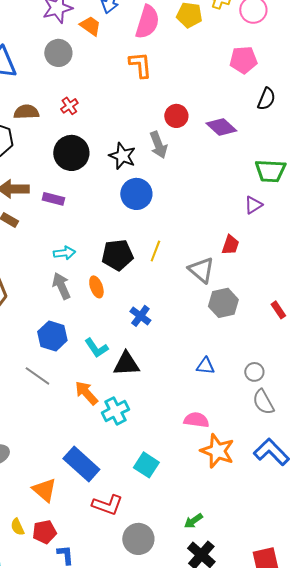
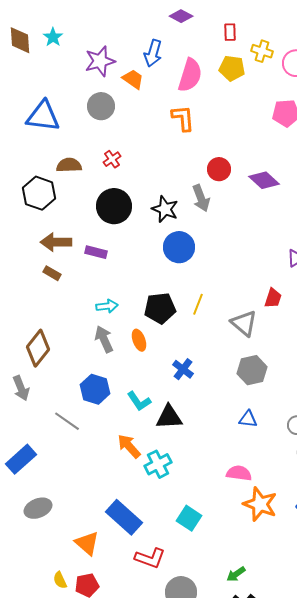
gray hexagon: (223, 303) -> (252, 370), moved
gray line: (37, 376) -> (67, 421), moved

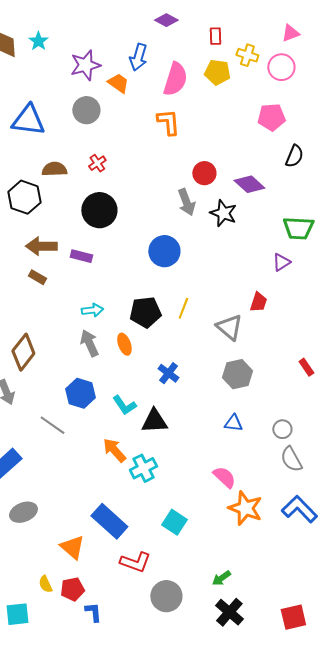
black star: (165, 209) -> (223, 213), moved
pink semicircle: (239, 473) -> (224, 477), turned 35

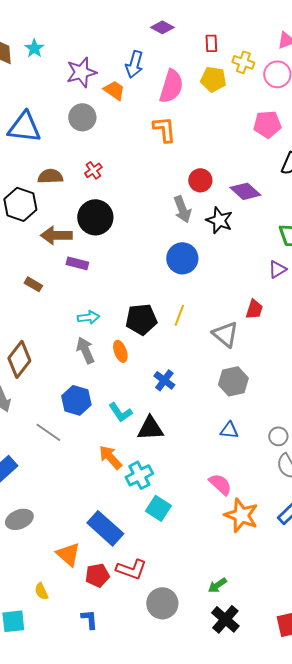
brown arrow: (41, 246) -> (56, 235), moved
blue circle: (164, 251) -> (182, 258), moved
cyan square: (174, 522) -> (158, 508), moved
red pentagon: (72, 589) -> (97, 575), moved

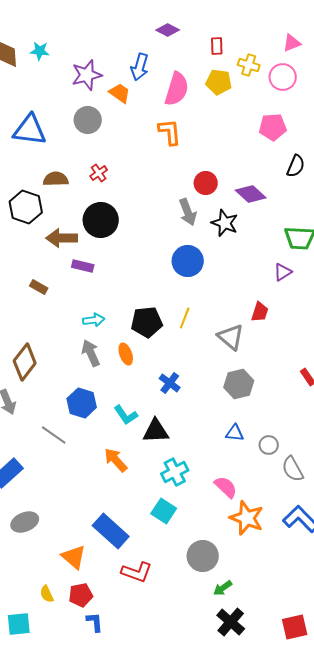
cyan star: (34, 48) -> (40, 51), turned -30
gray circle: (278, 436) -> (269, 445), moved
cyan cross: (139, 475) -> (175, 472), moved
red pentagon: (97, 575) -> (81, 595), moved
gray circle: (162, 603) -> (203, 556), moved

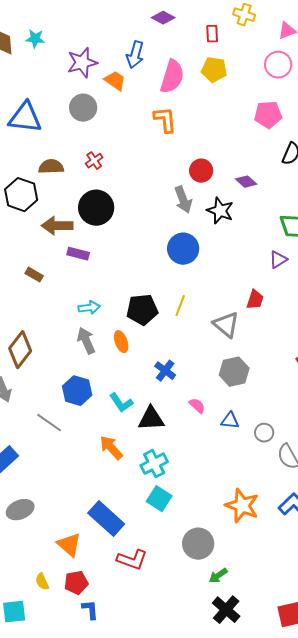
yellow cross: (249, 65) -> (244, 15), moved
purple diamond: (251, 194) -> (246, 182), size x0.7
cyan cross: (175, 472) -> (154, 464), moved
pink semicircle: (226, 487) -> (197, 406), moved, size x0.7

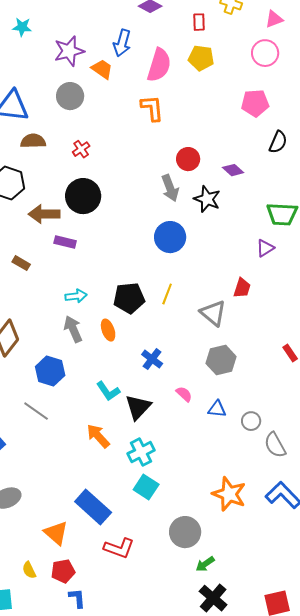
brown semicircle: (51, 167) -> (33, 141), moved
blue hexagon: (77, 391) -> (50, 371), moved
black triangle: (151, 419) -> (138, 407), turned -44

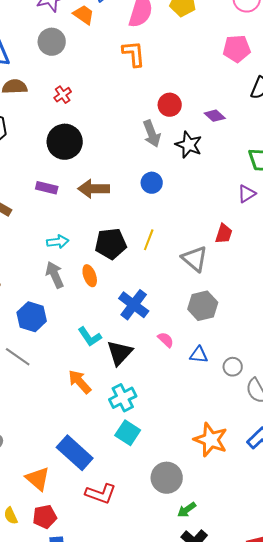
brown arrow: (44, 214) -> (94, 189), moved
blue circle: (170, 237) -> (152, 183), size x0.7
blue cross: (152, 359) -> (134, 305), size x1.4

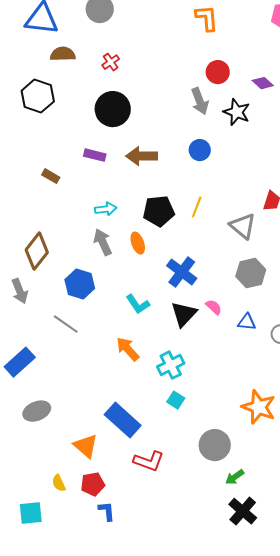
orange L-shape: (134, 54) -> (207, 18), moved
black triangle: (120, 353) -> (184, 314), moved
cyan square: (128, 433) -> (176, 400), size x0.7

